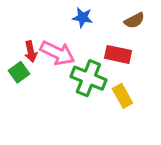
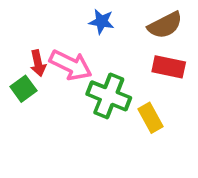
brown semicircle: (134, 20) -> (165, 25), size x1.4
red rectangle: (118, 54) -> (169, 67), moved

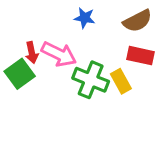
green square: (23, 89) -> (20, 74), size x1.4
yellow rectangle: (151, 118) -> (121, 81), moved

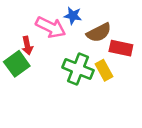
brown semicircle: (137, 21) -> (99, 33), moved
pink arrow: (59, 54) -> (51, 27), moved

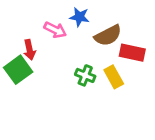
pink arrow: (51, 27) -> (55, 30), size x0.7
green cross: (78, 69) -> (85, 75), size x0.6

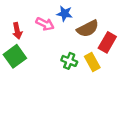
red arrow: (30, 50) -> (17, 31), moved
red rectangle: (132, 53) -> (107, 42), turned -72

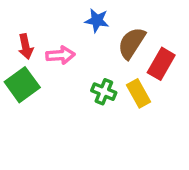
pink arrow: (45, 24) -> (60, 55), moved, turned -30
brown semicircle: (88, 29) -> (132, 43), turned 150

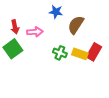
red rectangle: (161, 64) -> (94, 52), moved
yellow rectangle: (139, 93) -> (80, 54), turned -42

